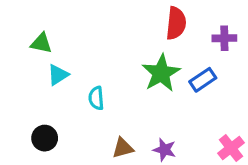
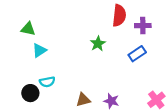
purple cross: (224, 38) -> (143, 26), moved
green star: (161, 73) -> (98, 44), moved, size x0.6
cyan semicircle: (96, 98) -> (47, 82), moved, turned -96

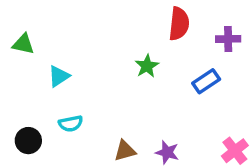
purple cross: (143, 26) -> (228, 39), moved
green triangle: (28, 29) -> (23, 44), moved
black circle: (30, 93) -> (28, 141), moved

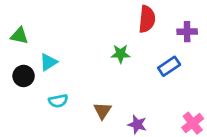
green star: (147, 66) -> (121, 54), turned 30
black circle: (28, 141) -> (24, 76), moved
brown triangle: (125, 151) -> (103, 111), moved, turned -42

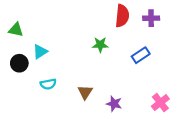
purple cross: (187, 32) -> (151, 18), moved

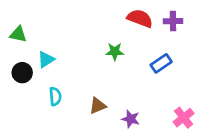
red semicircle: (122, 16) -> (140, 18), turned -75
cyan semicircle: (48, 84) -> (55, 96), turned -84
brown triangle: (85, 92) -> (98, 106), turned 35

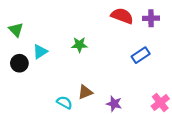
green triangle: (18, 34) -> (16, 30), turned 35
green star: (115, 51) -> (79, 45), moved
cyan semicircle: (55, 96) -> (64, 102), moved, turned -56

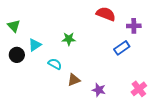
purple cross: (151, 18) -> (134, 26), moved
cyan semicircle: (64, 102) -> (55, 64), moved

